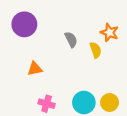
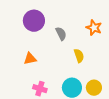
purple circle: (24, 24) -> (34, 21), moved
yellow semicircle: (96, 50) -> (79, 56), moved

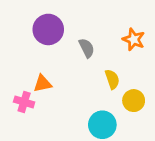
yellow circle: (94, 88) -> (134, 101), moved
pink cross: (40, 89) -> (24, 102), moved

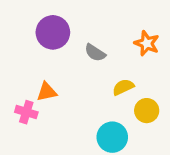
gray semicircle: (87, 48) -> (95, 53), turned 150
yellow semicircle: (112, 79) -> (123, 87), turned -96

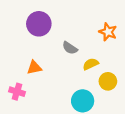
gray semicircle: (95, 53) -> (70, 48), moved
pink cross: (26, 112) -> (17, 92), moved

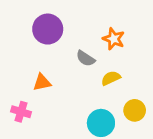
orange star: (108, 32) -> (114, 39), moved
yellow circle: (108, 81) -> (135, 110), moved

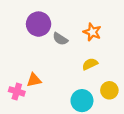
gray semicircle: (86, 58) -> (60, 39), moved
orange triangle: (42, 82) -> (34, 80), moved

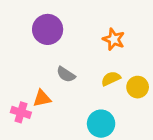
gray semicircle: (60, 39) -> (66, 74), moved
yellow circle: (109, 90) -> (138, 87), moved

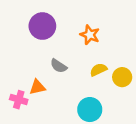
orange star: (114, 39) -> (90, 35), moved

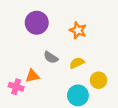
yellow semicircle: (98, 70) -> (77, 63), moved
yellow circle: (122, 77) -> (99, 80), moved

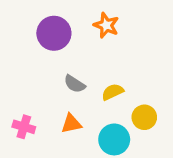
orange star: (78, 30) -> (106, 25), moved
orange triangle: (32, 76) -> (71, 124), moved

